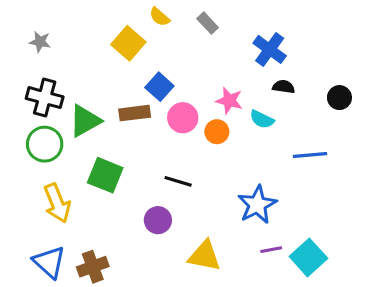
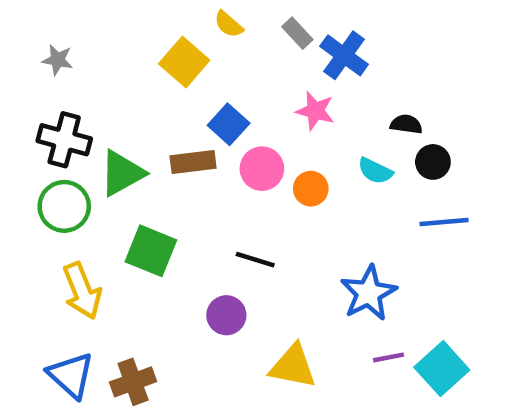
blue cross: (270, 49) -> (344, 55), moved
black circle: (339, 98) -> (433, 162), moved
pink star: (229, 101) -> (315, 111), moved

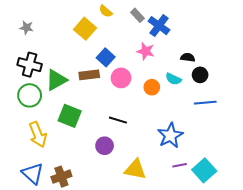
orange circle: (311, 189) -> (152, 87), moved

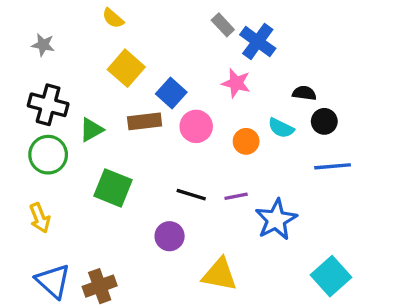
yellow semicircle: (106, 11) -> (113, 18), moved
yellow square: (85, 29) -> (126, 68), moved
green triangle: (56, 80) -> (91, 130), size x0.7
yellow arrow: (38, 134) -> (40, 218), moved, size x0.7
purple line: (180, 165) -> (236, 196), moved

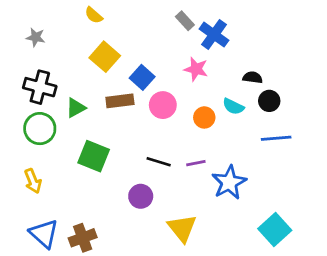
yellow triangle: (219, 274) -> (182, 228), turned 40

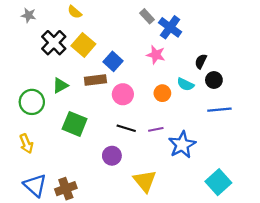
gray star: (36, 37) -> (29, 15), moved
black semicircle: (253, 77) -> (201, 61), turned -72
black cross: (40, 87) -> (54, 43), moved, turned 30
pink circle: (163, 105) -> (123, 94), moved

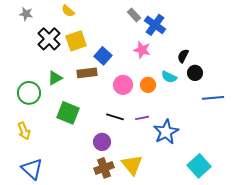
yellow square: (83, 45) -> (76, 41), turned 30
pink circle: (123, 94) -> (123, 85), moved
blue line: (219, 110) -> (213, 98), moved
brown cross: (66, 189) -> (104, 168), moved

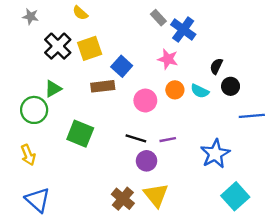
green triangle: (55, 78) -> (53, 89), moved
orange circle: (148, 85) -> (175, 90), moved
blue star: (166, 132) -> (215, 154), moved
purple circle: (102, 142) -> (147, 161), moved
brown cross: (104, 168) -> (123, 199), turned -30

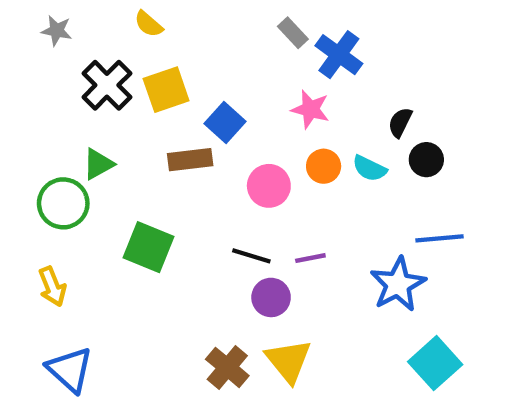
blue line: (252, 116) -> (439, 238), moved

